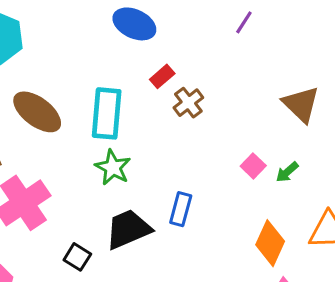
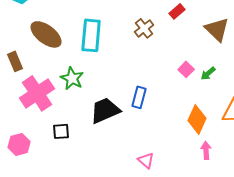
red rectangle: (162, 76) -> (177, 11), moved
green star: (113, 167) -> (72, 78), moved
black square: (77, 257) -> (61, 131), moved, turned -36

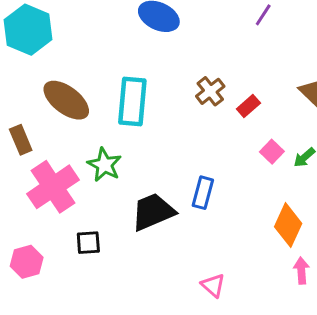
red rectangle: (177, 11) -> (248, 106), moved

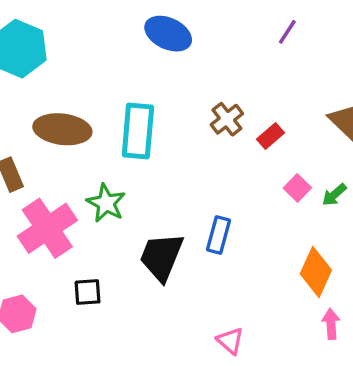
brown ellipse: (66, 100) -> (62, 129), turned -30
black trapezoid: (153, 212) -> (161, 257), turned -45

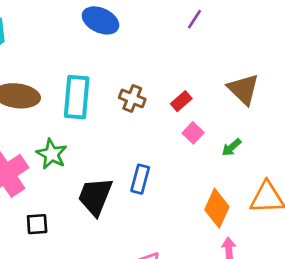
brown cross: (227, 119) -> (132, 98), moved, turned -30
pink square: (297, 188) -> (193, 133), moved

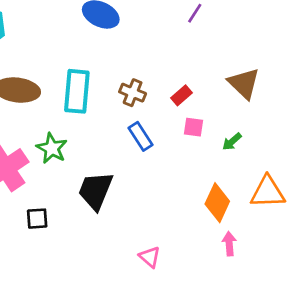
pink square: (193, 133) -> (193, 127), turned -36
blue rectangle: (140, 179) -> (140, 136), moved, turned -48

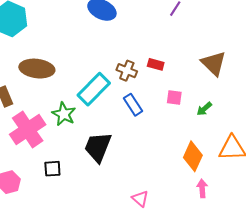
cyan rectangle: (77, 91) -> (94, 89), moved, turned 40
red rectangle: (182, 95) -> (156, 64), moved, turned 56

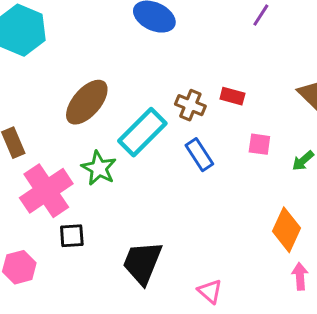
brown ellipse: (37, 69) -> (87, 102), moved, turned -56
black trapezoid: (98, 147) -> (142, 263), moved
black square: (52, 169) -> (72, 236), moved

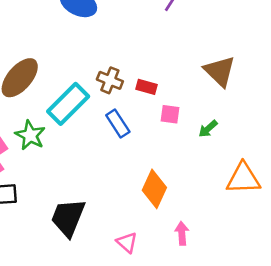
red rectangle: (232, 96) -> (147, 87), moved
orange diamond: (286, 230) -> (154, 189), moved
pink arrow: (300, 276) -> (182, 233), moved

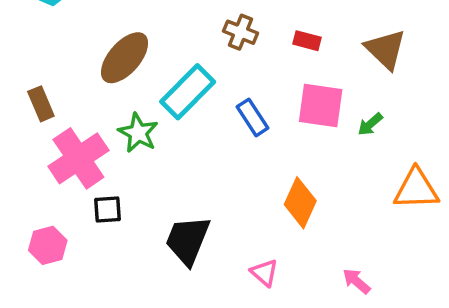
brown cross: (110, 80) -> (240, 32), moved
red rectangle: (147, 87) -> (307, 41), moved
pink square: (170, 114) -> (321, 105), size x1.8
pink arrow: (182, 233) -> (356, 281), moved, turned -45

